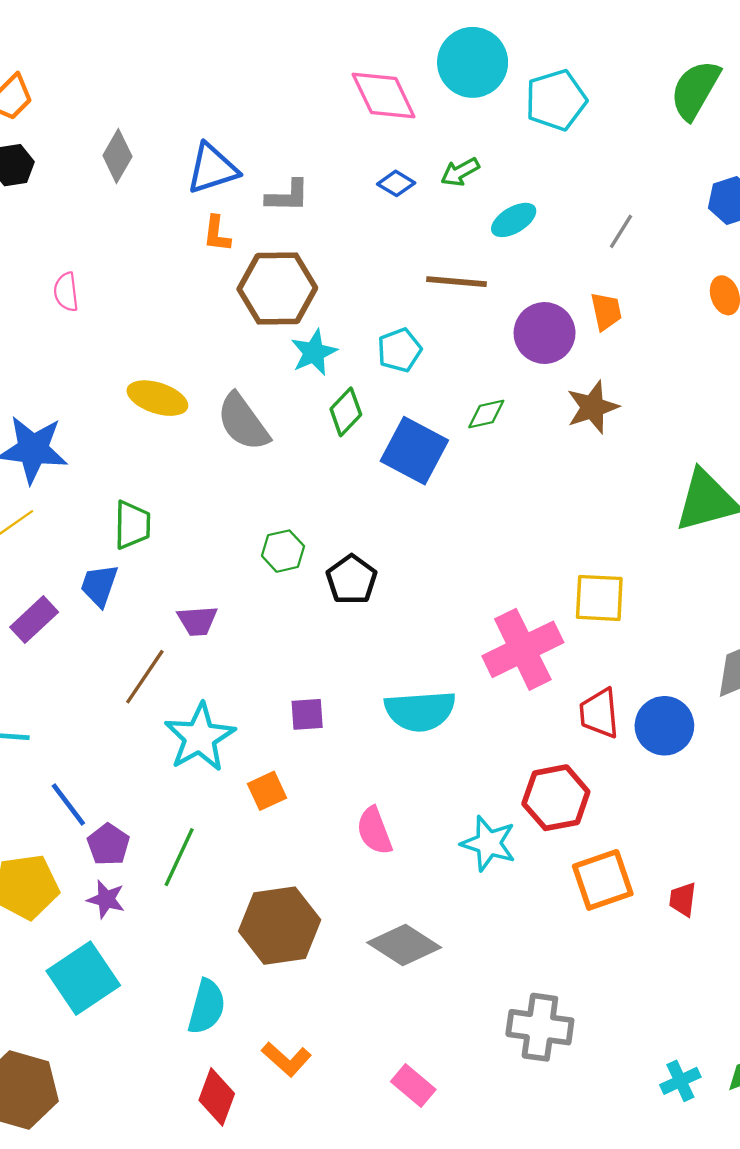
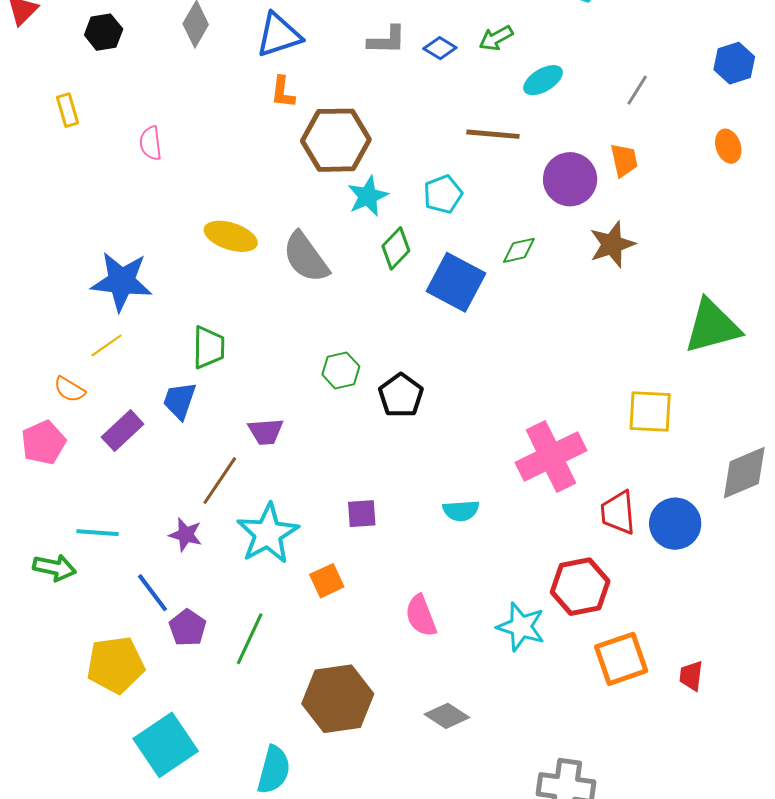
gray L-shape: (288, 196) -> (387, 40), moved
yellow square: (599, 598) -> (650, 411), moved
cyan semicircle: (420, 711) -> (461, 511), size x0.6
purple star: (106, 899) -> (186, 535), moved
gray diamond: (404, 945) -> (447, 716), size x0.7

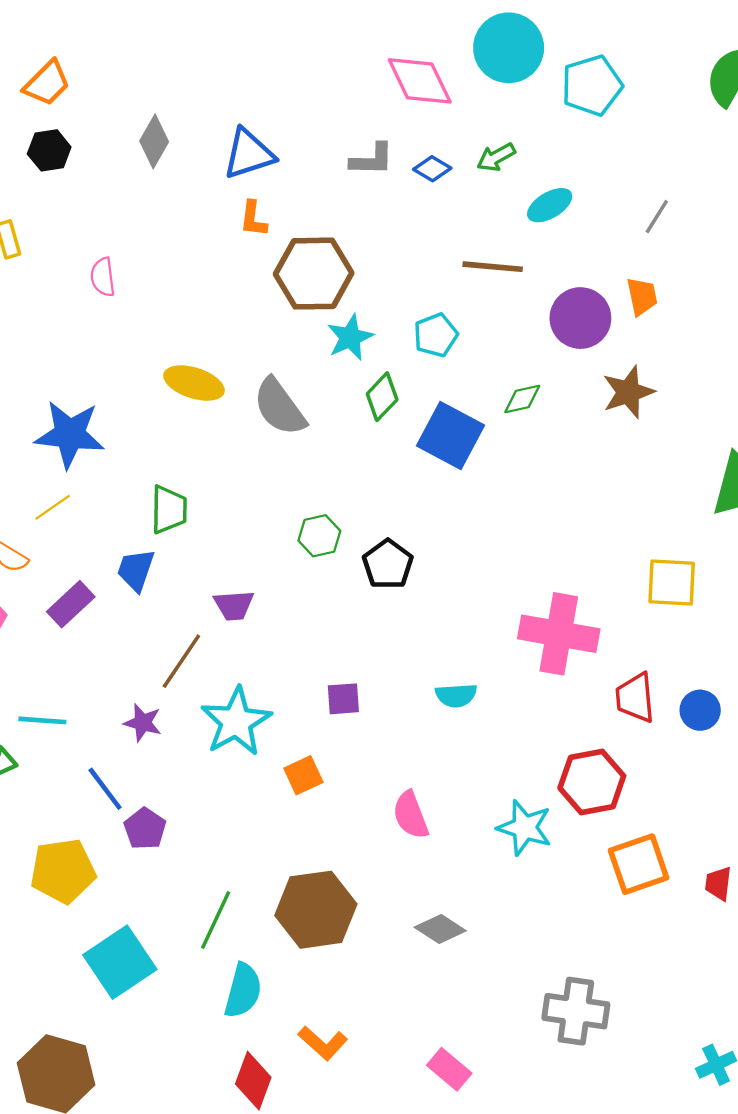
pink cross: (551, 457) -> (559, 634), turned 36
blue circle: (675, 524) -> (700, 710), size x0.7
green line: (250, 639) -> (216, 920), moved

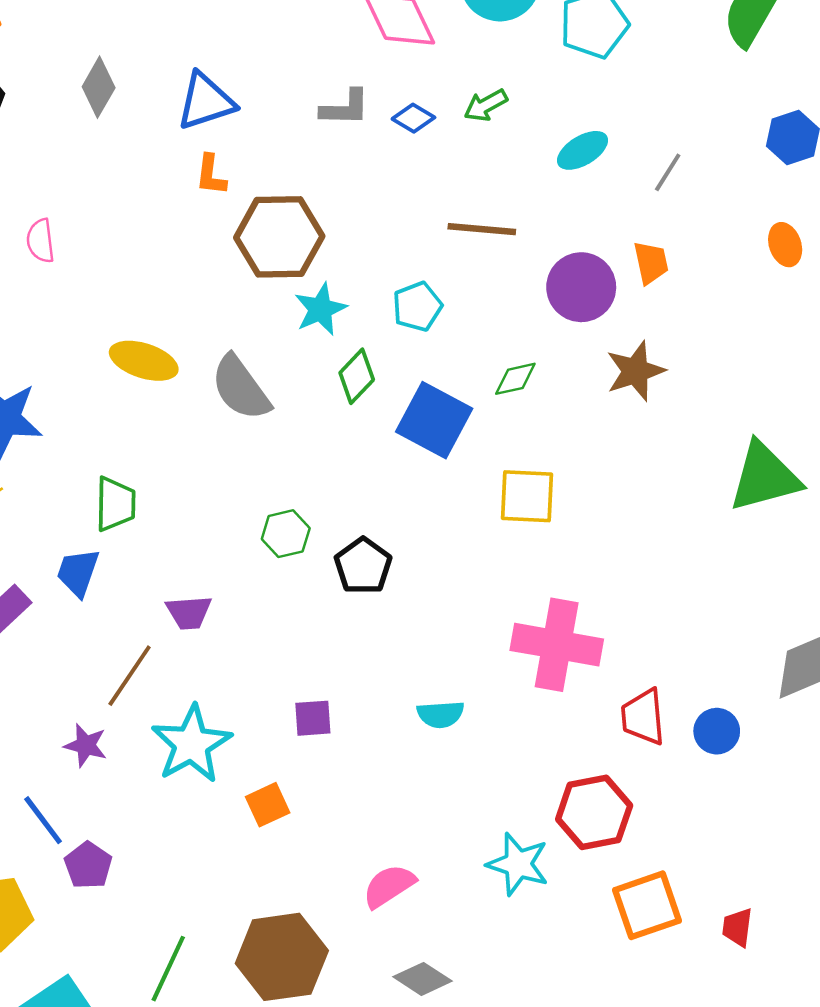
cyan ellipse: (550, 205) -> (583, 150), moved
yellow square: (672, 583) -> (527, 496), moved
pink semicircle: (411, 815) -> (389, 886), moved, turned 78

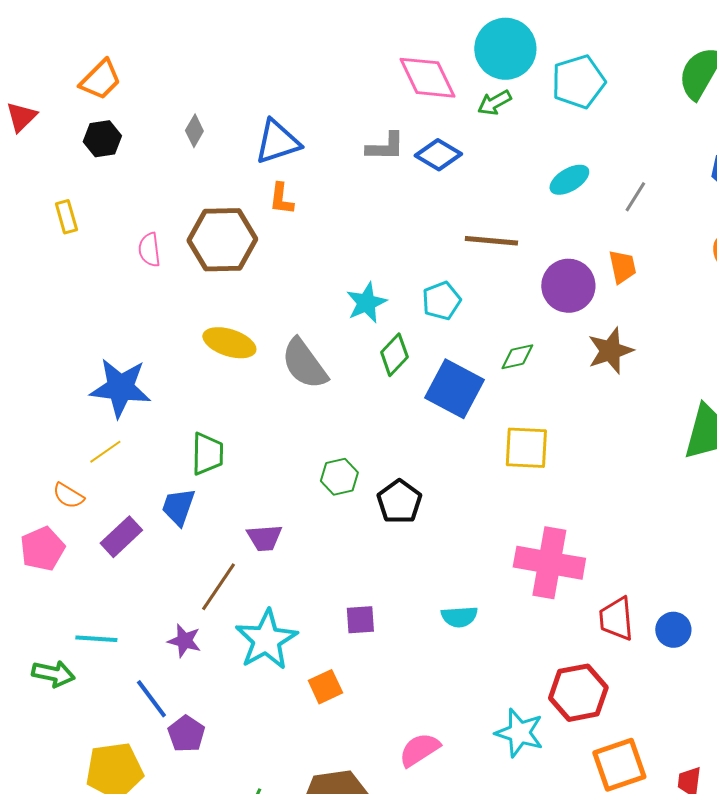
gray diamond: (99, 87) -> (194, 131), size x0.7
green arrow: (486, 105) -> (494, 103), moved
blue diamond: (413, 118) -> (438, 155), size x1.4
brown hexagon: (279, 237) -> (222, 240), moved

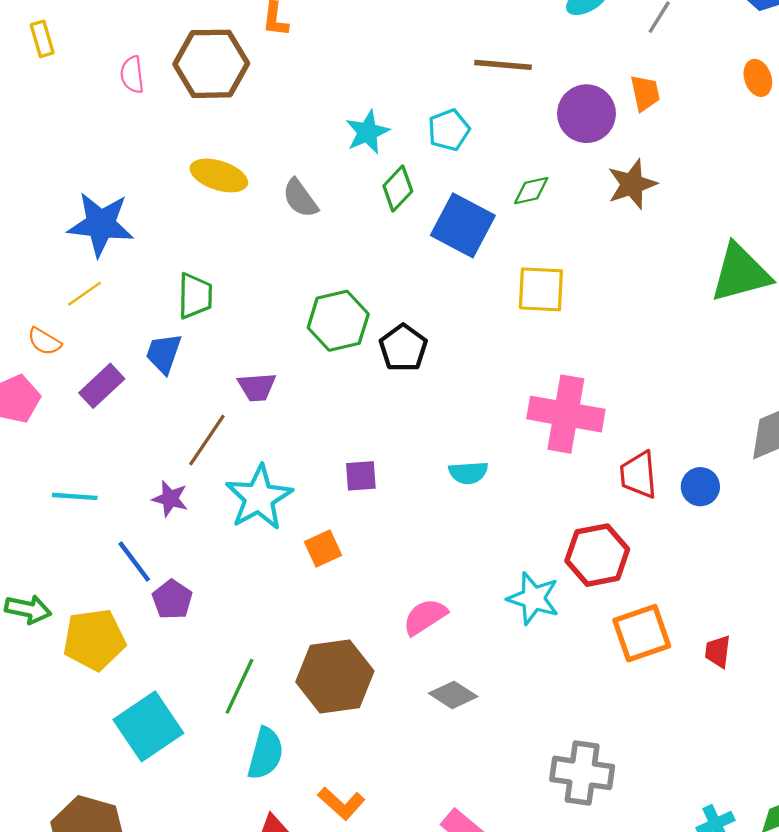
gray semicircle: (304, 364) -> (300, 198), size x0.7
green hexagon: (339, 477) -> (338, 321), size x1.5
green arrow: (53, 674) -> (28, 609), moved

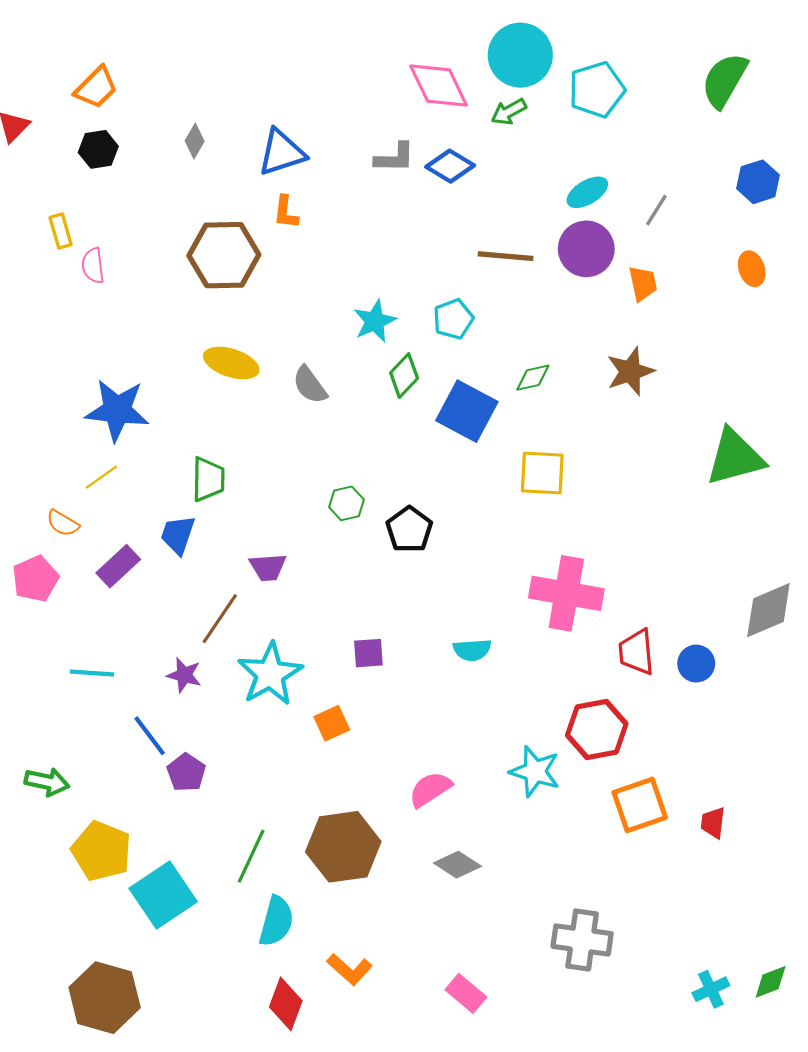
pink semicircle: (132, 75) -> (93, 266), moved
purple circle: (586, 114) -> (586, 249), moved
green hexagon: (338, 321) -> (346, 503), size x0.6
yellow pentagon: (94, 640) -> (101, 851), moved, turned 30

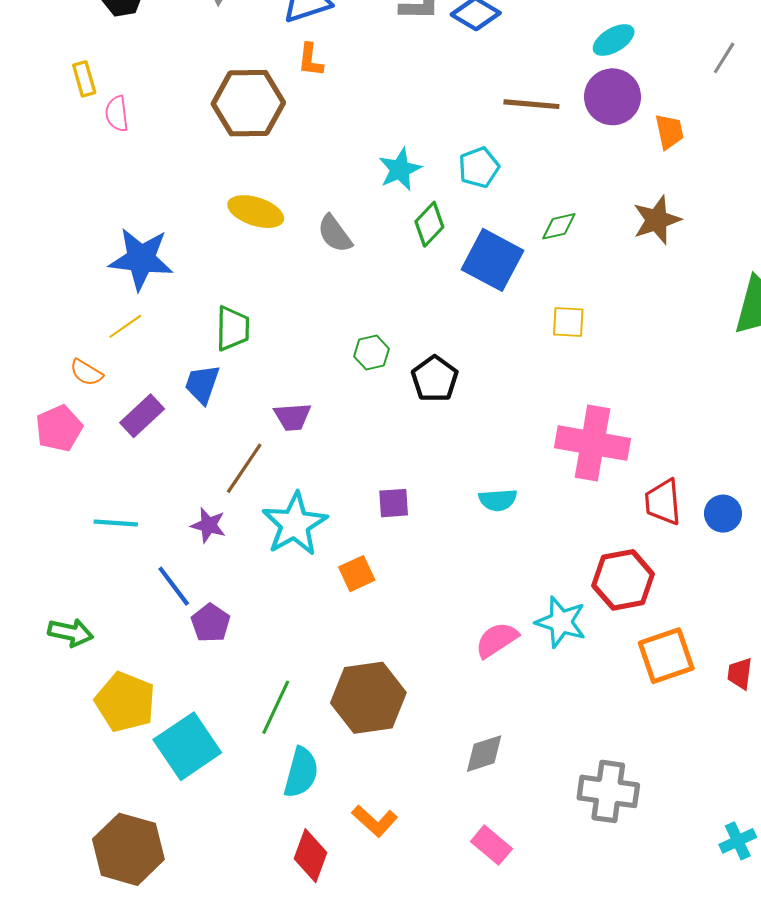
gray line: (656, 210) -> (724, 58), moved
yellow square: (542, 473) -> (568, 322), size x0.7
pink semicircle: (430, 789) -> (497, 640), moved
gray diamond: (457, 865) -> (484, 754), moved, turned -51

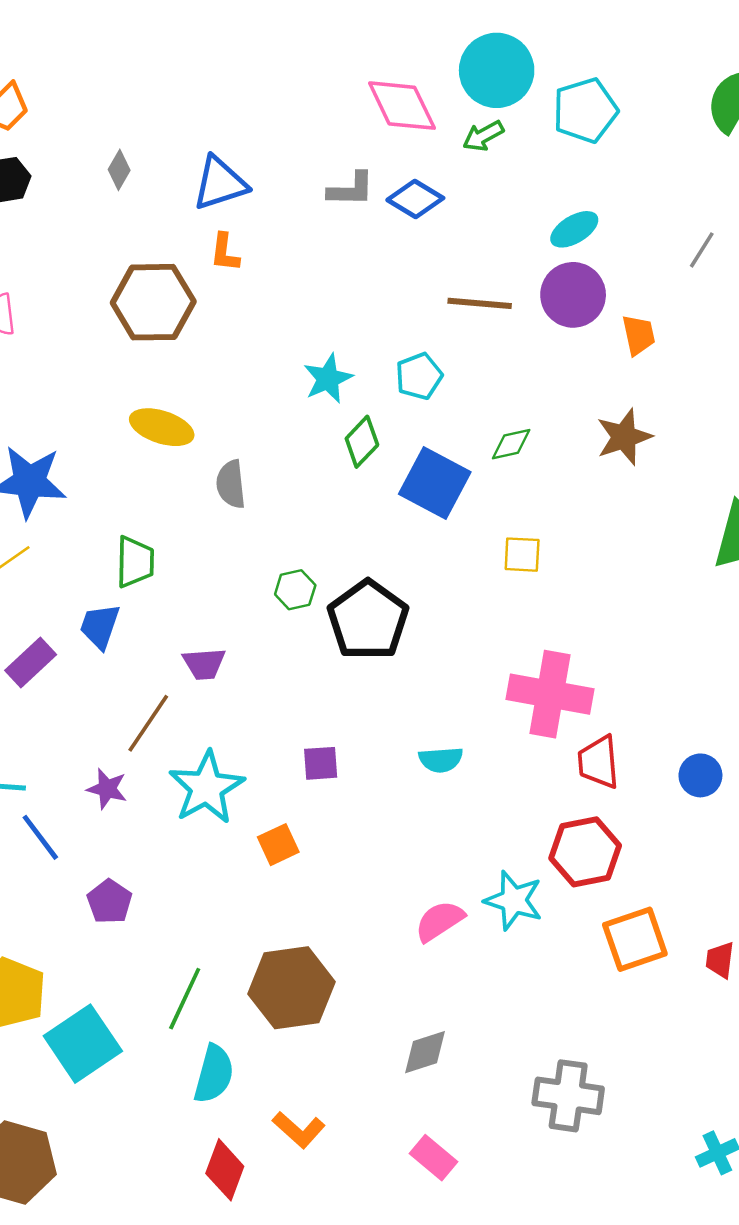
gray semicircle: (335, 234) -> (231, 484), moved, turned 30
black pentagon: (435, 379) -> (368, 620), size x1.5
red trapezoid: (663, 502) -> (599, 762), moved
blue line: (174, 586) -> (40, 837), moved

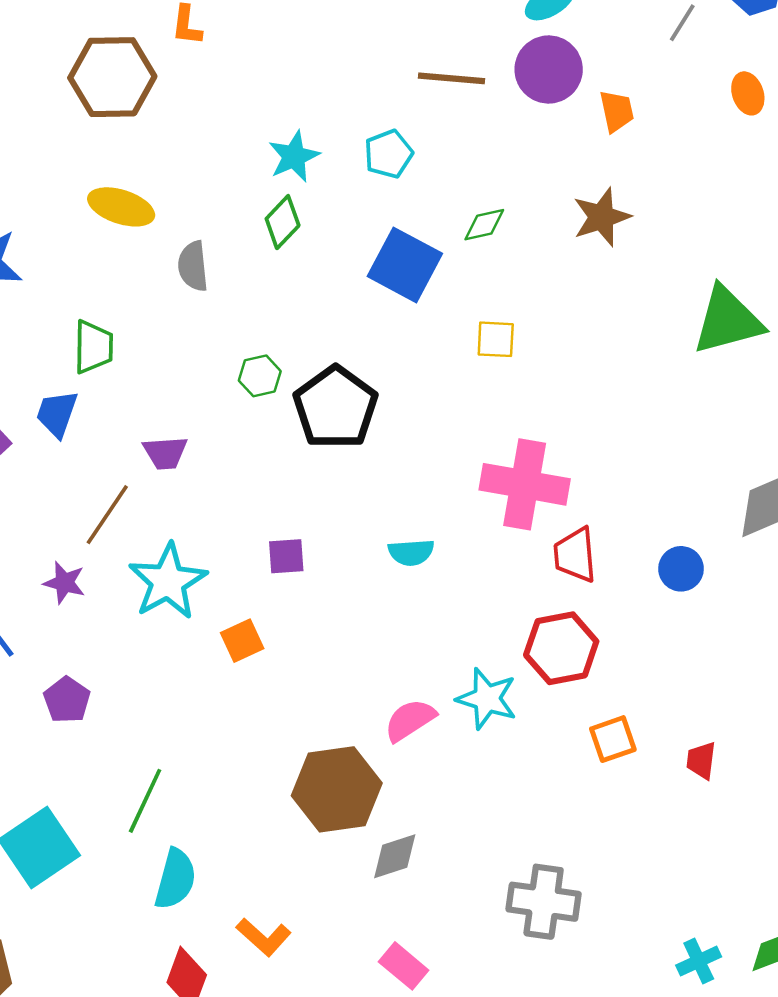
green diamond: (362, 442) -> (283, 222), moved
orange square: (635, 939) -> (613, 739), size x0.7
brown hexagon: (292, 988) -> (337, 789), moved

